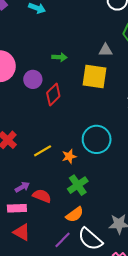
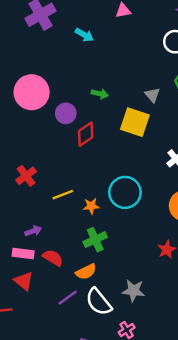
gray triangle: (106, 50) -> (152, 95), turned 40
red semicircle: (42, 196) -> (53, 258), moved

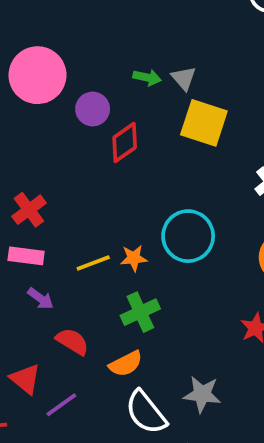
gray triangle: (152, 95) -> (184, 78), moved
yellow line: (63, 195) -> (93, 263), moved
purple arrow: (33, 231) -> (41, 298), turned 56
pink rectangle: (23, 253) -> (26, 256), moved
purple line: (68, 298) -> (61, 405), moved

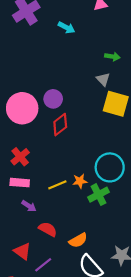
pink circle: (37, 75) -> (22, 108), moved
green arrow: (147, 77) -> (112, 57), moved
red diamond: (125, 142) -> (60, 125), moved
green cross: (140, 312) -> (99, 195), moved

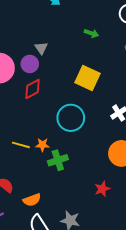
gray triangle: (103, 79) -> (41, 48), moved
cyan circle: (110, 167) -> (71, 118), moved
yellow line: (57, 185) -> (21, 145), turned 30

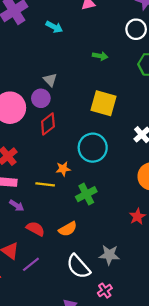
orange star: (42, 145) -> (63, 169), moved
orange semicircle: (32, 200) -> (68, 229), moved

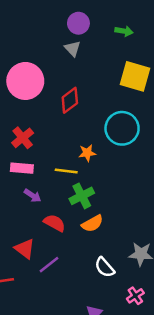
green arrow: (100, 56) -> (124, 31), moved
purple circle: (41, 98) -> (78, 23), moved
green cross: (86, 194) -> (82, 196), moved
white semicircle: (78, 266) -> (105, 267), size x0.7

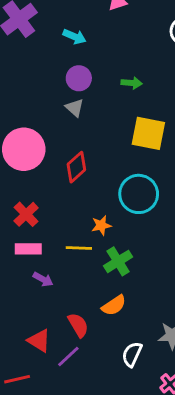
green cross: (82, 196) -> (118, 261), moved
red semicircle: (55, 223) -> (78, 325), moved, turned 35
white semicircle: (105, 267) -> (132, 354), turned 70

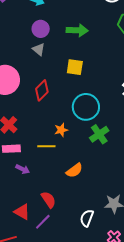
green arrow: (132, 83) -> (77, 30), size x1.5
yellow square: (148, 133) -> (75, 67), moved, size x0.7
green cross: (118, 261) -> (99, 134), moved
orange semicircle: (114, 305) -> (74, 170), moved

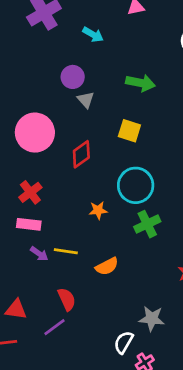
purple circle: (41, 29) -> (73, 77), moved
yellow line: (46, 146) -> (66, 251), moved
red triangle: (22, 212) -> (16, 309), moved, turned -30
white semicircle: (87, 218) -> (124, 342), moved

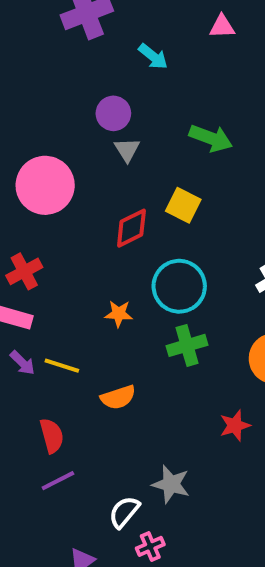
red diamond: (81, 154) -> (131, 228), moved
purple line: (54, 327) -> (58, 481), moved

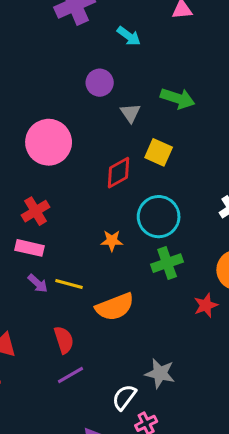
gray triangle: (127, 150) -> (130, 113), moved
orange semicircle: (118, 397) -> (115, 307), size x1.4
red star: (235, 425) -> (206, 305), moved

